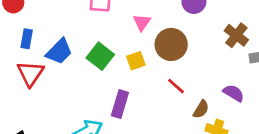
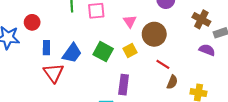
purple semicircle: (234, 93) -> (207, 50), moved
brown semicircle: (201, 109) -> (172, 82), moved

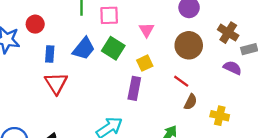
brown circle: (154, 34) -> (189, 45), moved
green square: (103, 52) -> (113, 48), moved
blue trapezoid: (72, 53) -> (84, 49), moved
purple rectangle: (124, 85) -> (134, 88), moved

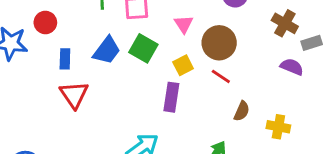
brown circle: (189, 45) -> (219, 43), moved
red line: (181, 81) -> (221, 76), moved

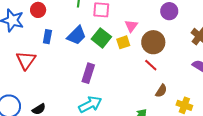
yellow square: (183, 65) -> (123, 42), moved
red triangle: (74, 95) -> (26, 60), moved
purple rectangle: (171, 97) -> (88, 73), moved

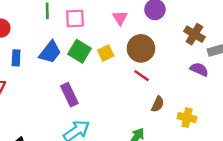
pink triangle: (131, 26) -> (120, 18), moved
purple rectangle: (88, 73) -> (69, 95), turned -36

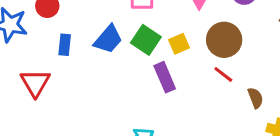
purple rectangle: (69, 95) -> (165, 77), moved
brown semicircle: (158, 104) -> (255, 98), moved, turned -49

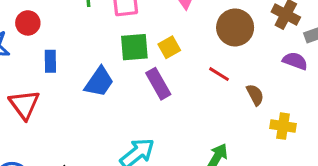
blue trapezoid: (108, 39) -> (99, 82), moved
green square: (146, 40) -> (134, 47), turned -32
brown circle: (224, 40) -> (235, 27), moved

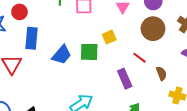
green square: (134, 47) -> (89, 52), moved
blue rectangle: (50, 61) -> (31, 38), size x1.5
purple rectangle: (158, 84) -> (125, 79), moved

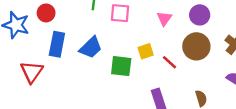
blue trapezoid: (62, 55) -> (91, 48), moved
red line: (139, 58) -> (170, 62), moved

